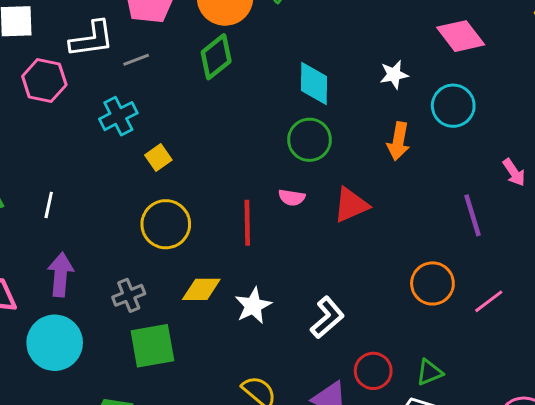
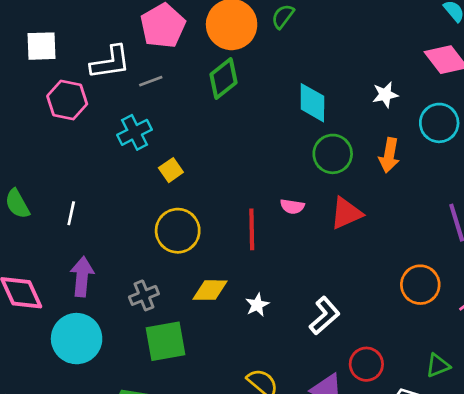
green circle: (309, 140) -> (333, 154), moved
white star: (253, 306) -> (257, 305), size x0.7
green triangle: (430, 372) -> (438, 366), moved

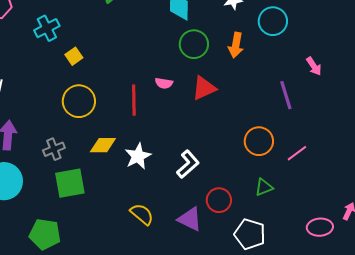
white star: (257, 305) -> (138, 156), size x1.5
green triangle: (438, 366) -> (264, 187), moved

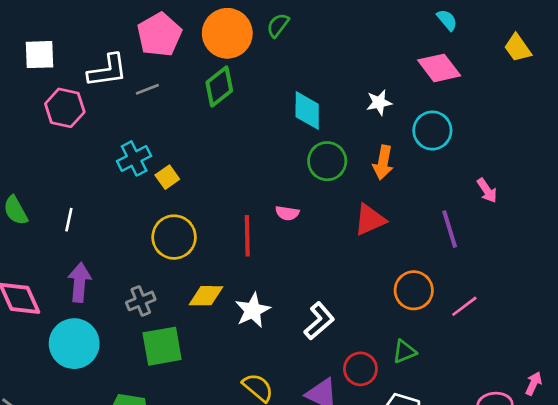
cyan cross: (47, 28) -> (134, 158), moved
red triangle: (204, 88) -> (370, 220), moved
green triangle: (264, 187) -> (404, 352), moved

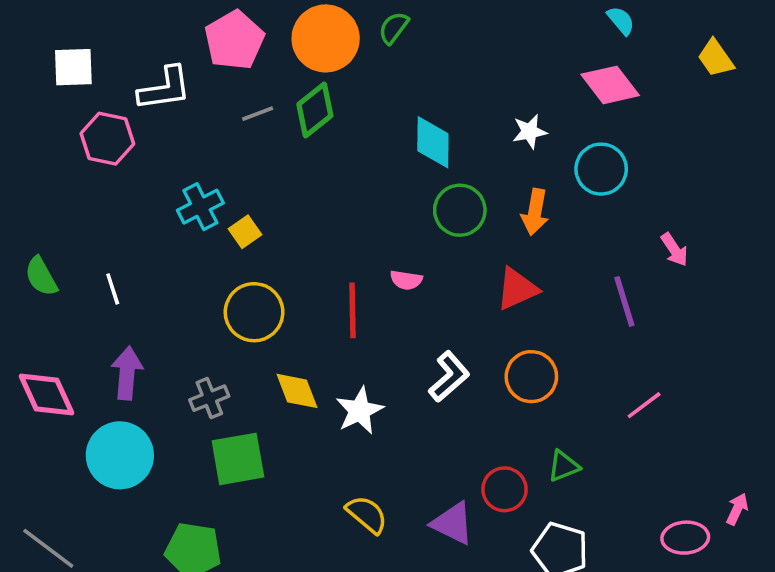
gray line: (147, 89) -> (258, 114), moved
white line: (69, 220) -> (113, 289), turned -30
orange circle: (414, 290) -> (531, 377), moved
yellow diamond: (206, 296) -> (297, 391), turned 68
white L-shape: (319, 321) -> (449, 377), moved

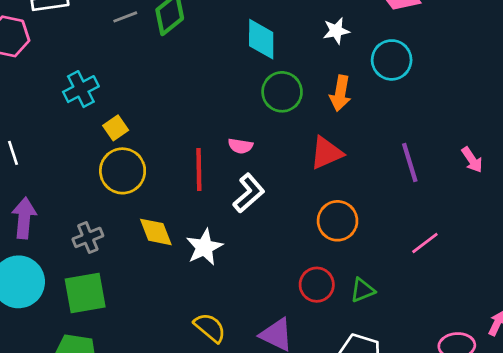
yellow square: (245, 232) -> (116, 128), moved
pink arrow: (674, 250) -> (472, 160), moved
white L-shape: (449, 377) -> (249, 193), moved
green square: (238, 459) -> (85, 293), moved
red circle: (505, 489) -> (317, 285), moved

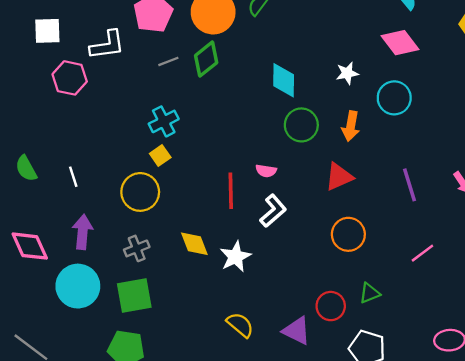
cyan cross: (81, 89) -> (164, 121), moved
yellow circle: (123, 171) -> (140, 192), moved
red circle: (317, 285) -> (331, 306), moved

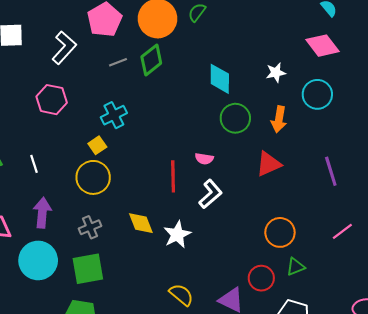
white L-shape: (107, 45) -> (64, 48), turned -40
pink hexagon: (70, 78) -> (52, 100), moved
yellow square: (160, 156) -> (97, 145), moved
orange circle: (348, 234) -> (280, 232), moved

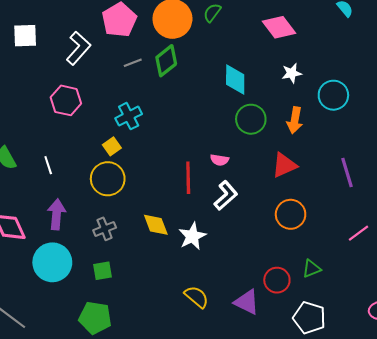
pink diamond: (323, 46) -> (279, 27), moved
orange circle: (280, 232) -> (291, 214), moved
green square: (88, 269) -> (102, 271), size x0.6

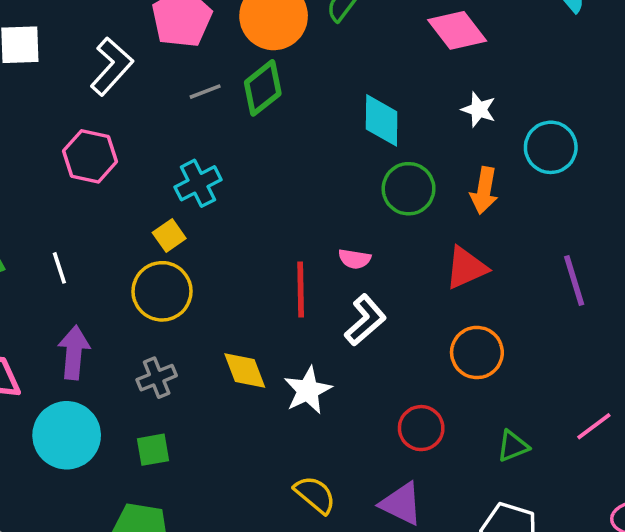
white star: (292, 73) -> (479, 110), turned 30
pink line: (358, 233) -> (594, 426), moved
red circle: (277, 280) -> (421, 428), moved

